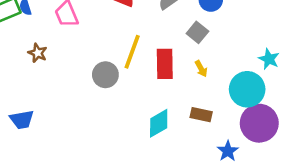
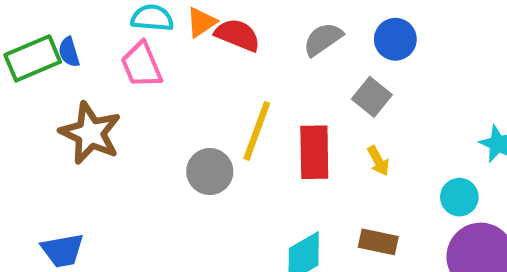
brown star: (38, 53) -> (90, 133), size x1.8
cyan circle: (247, 89) -> (459, 197), size x0.6

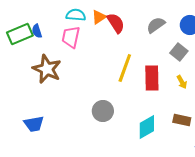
red semicircle: (238, 35) -> (116, 23), turned 35
pink trapezoid: (142, 65) -> (71, 37), turned 35
gray circle: (210, 171) -> (103, 111), moved

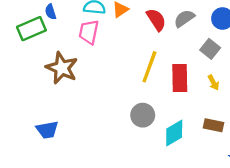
red semicircle: (116, 23) -> (156, 20), moved
blue semicircle: (37, 31) -> (51, 12), moved
gray circle: (103, 111) -> (143, 115), moved

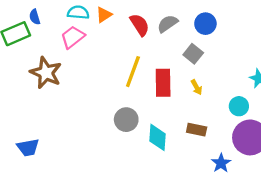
pink trapezoid: (89, 32) -> (73, 37), turned 40
blue trapezoid: (47, 130) -> (28, 147), moved
cyan diamond: (174, 133) -> (157, 137), turned -56

